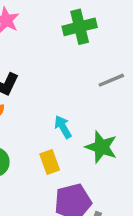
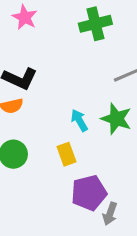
green star: (101, 147) -> (116, 119), moved

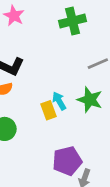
yellow rectangle: (66, 154) -> (49, 110), moved

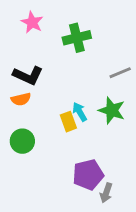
green cross: (73, 21) -> (77, 38), moved

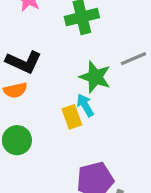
green star: (112, 110) -> (95, 77), moved

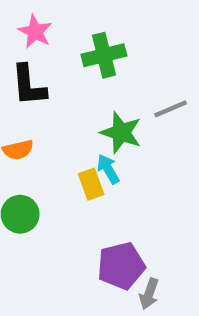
black L-shape: (24, 62) -> (29, 85), moved, turned 60

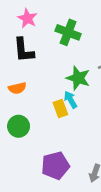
green cross: (104, 55) -> (68, 32), turned 35
purple pentagon: (121, 266) -> (55, 166), moved

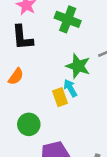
orange semicircle: (17, 88) -> (16, 76), turned -42
green circle: (19, 126) -> (29, 124), moved

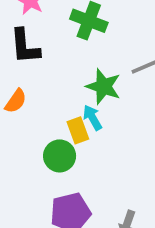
green circle: (29, 124) -> (60, 156), moved

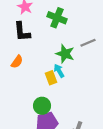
green circle: (60, 156) -> (42, 106), moved

